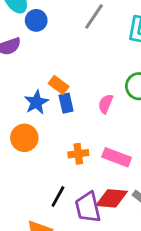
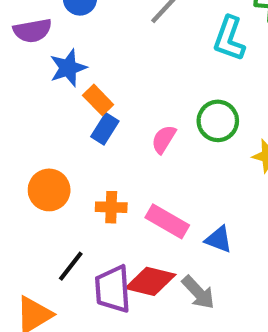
blue star: (36, 102) -> (68, 68), moved
blue rectangle: (66, 103) -> (105, 129), turned 36
orange circle: (24, 138) -> (49, 190), moved

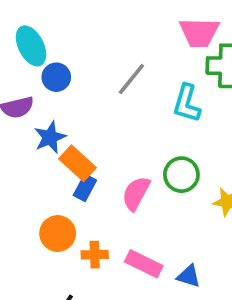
orange rectangle: (98, 100) -> (78, 163), size x1.4
pink semicircle: (164, 139) -> (136, 193), size x1.4
orange circle: (49, 190) -> (58, 234), moved

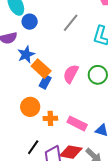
pink semicircle: (136, 193) -> (71, 74), moved

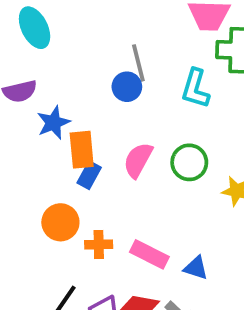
blue circle: (30, 22) -> (127, 87), moved
gray line: (71, 23) -> (138, 63), turned -54
orange rectangle: (41, 69) -> (82, 150), turned 42

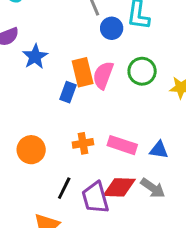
blue circle: (127, 87) -> (112, 28), moved
orange rectangle: (82, 150) -> (83, 72), moved
orange circle: (60, 222) -> (31, 150), moved

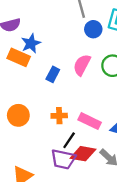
orange rectangle: (83, 72) -> (19, 57), moved, turned -60
black line: (64, 188) -> (69, 140), moved
purple trapezoid: (95, 198) -> (63, 159), turned -70

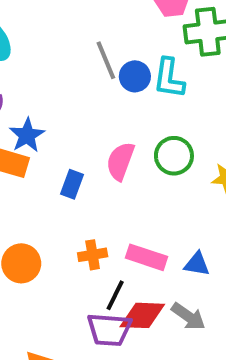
blue circle: (93, 29) -> (135, 76), moved

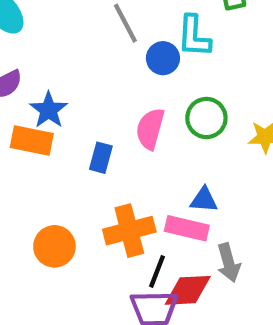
blue circle: (135, 76) -> (163, 58), moved
orange cross: (93, 255) -> (129, 231), size x1.6
blue triangle: (197, 264) -> (204, 200), moved
gray arrow: (188, 316) -> (229, 263), moved, turned 44

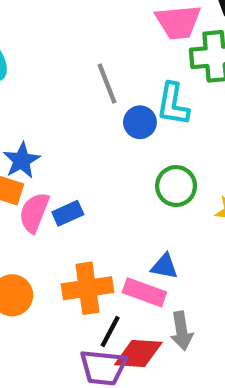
pink semicircle: (150, 129) -> (34, 213), moved
blue rectangle: (101, 158) -> (68, 213), turned 44

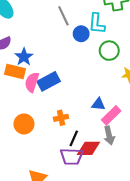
green circle: (176, 186) -> (109, 51), moved
blue rectangle: (68, 213) -> (49, 81), size x1.5
orange cross: (87, 288) -> (61, 118), size x0.6
pink rectangle: (144, 292) -> (111, 115), moved, turned -60

